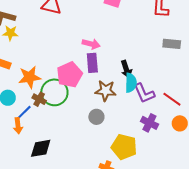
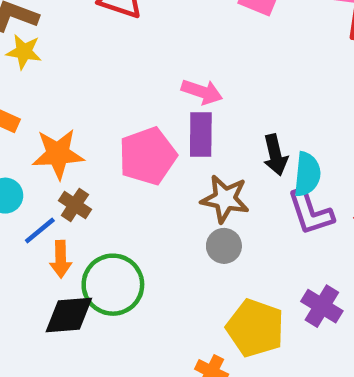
cyan semicircle: (131, 83) -> (307, 174), moved
green circle: (54, 92) -> (113, 285), moved
gray circle: (96, 117) -> (224, 246), moved
purple cross: (149, 123) -> (322, 306), moved
orange arrow: (18, 126) -> (61, 259), moved

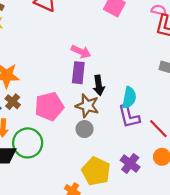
black arrow: (275, 155) -> (99, 85), moved
pink pentagon: (148, 156) -> (49, 106), moved

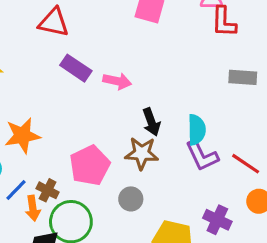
purple rectangle: (78, 73) -> (76, 68), moved, turned -50
brown cross: (13, 102) -> (48, 190), moved
gray circle: (84, 129) -> (131, 199), moved

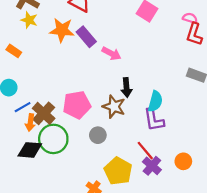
orange star: (22, 136) -> (62, 30), moved
red line: (246, 164) -> (145, 151), moved
brown cross: (48, 190) -> (44, 113), size x1.5

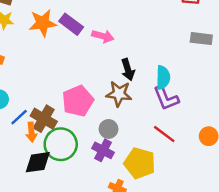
purple cross: (152, 166) -> (103, 150), moved

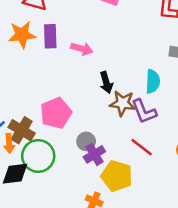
purple rectangle: (71, 24) -> (50, 36), turned 50
cyan semicircle: (163, 78) -> (153, 81), moved
brown star: (119, 94) -> (122, 103), moved
purple cross: (103, 150) -> (94, 154), moved, turned 30

